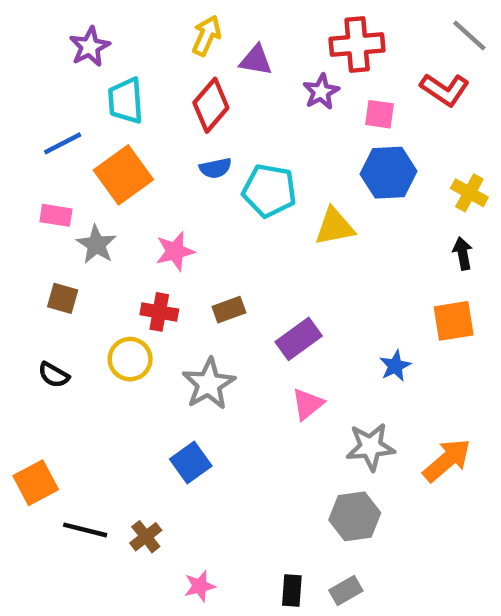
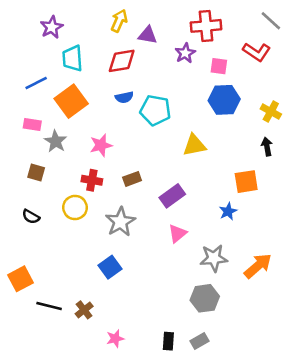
red diamond: (211, 105) -> (122, 61), turned 40
yellow triangle: (335, 227) -> (194, 145), moved
orange square: (454, 321) -> (246, 182), moved

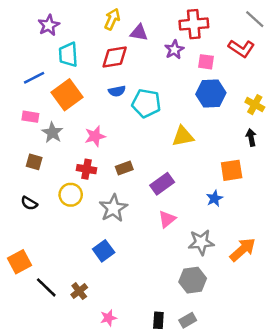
black line: (49, 306) -> (46, 287), turned 30

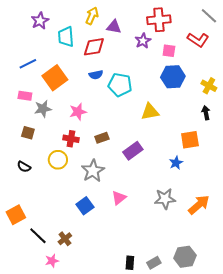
cyan trapezoid: (68, 55) -> (66, 37), moved
gray star: (52, 133) -> (43, 109), turned 30
pink triangle: (167, 219) -> (119, 198), moved
gray hexagon: (193, 280) -> (185, 257), moved
pink star: (108, 318) -> (52, 261), moved

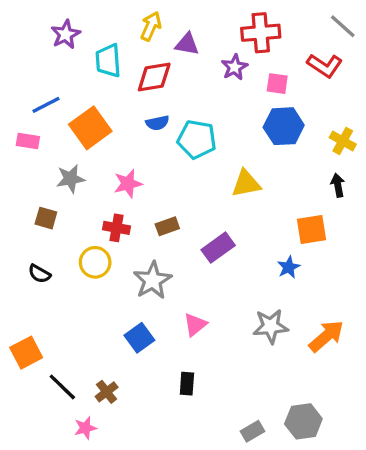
pink rectangle: (25, 96) -> (28, 141), moved
black rectangle: (130, 263) -> (187, 384), moved

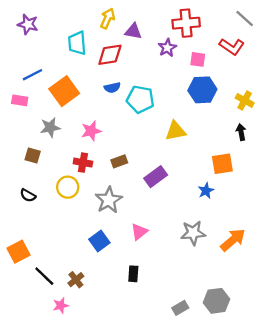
purple star: (66, 34) -> (28, 24), moved, turned -30

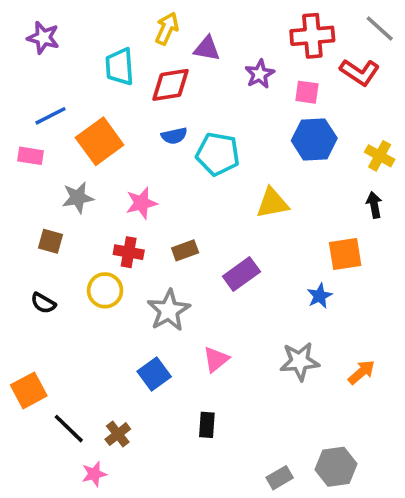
red cross: (186, 23) -> (312, 36), moved
orange arrow: (233, 240) -> (361, 372), size x0.7

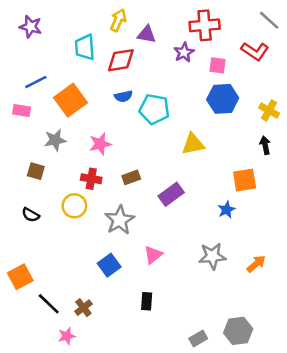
red cross: (312, 36) -> (205, 25), moved

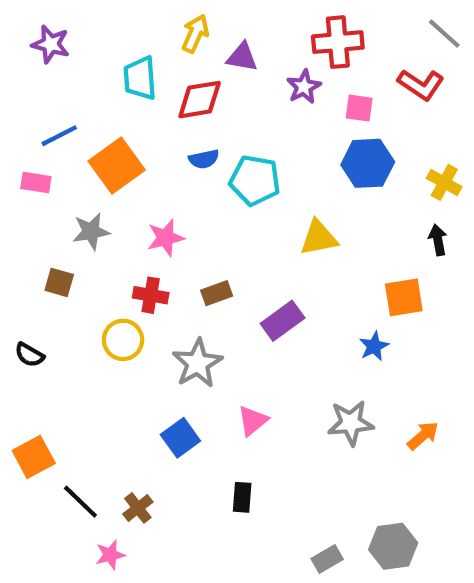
black semicircle: (31, 215) -> (29, 355), moved

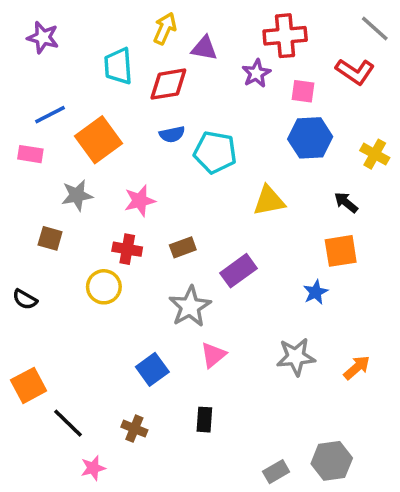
black arrow: (438, 240) -> (346, 202), moved, turned -40
gray star: (197, 363) -> (190, 307), moved
brown cross: (138, 508) -> (134, 429), moved, turned -30

